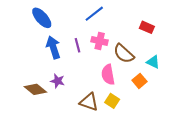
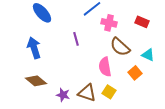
pink cross: (100, 41) -> (109, 23), moved
blue arrow: (53, 47) -> (34, 48), moved
purple star: (58, 81) -> (63, 95), moved

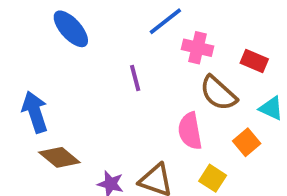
red rectangle: (142, 22) -> (254, 61), moved
blue arrow: (34, 48) -> (35, 112), moved
yellow square: (109, 92) -> (213, 178), moved

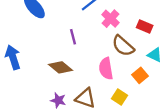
pink cross: (197, 48) -> (110, 19), turned 30
brown diamond: (59, 157) -> (61, 67), moved

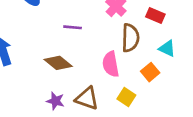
purple line: (73, 37) -> (73, 27), turned -70
brown semicircle: (123, 46) -> (130, 38), turned -130

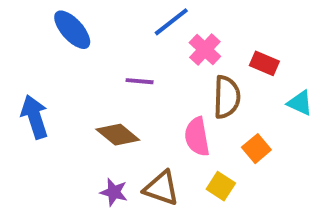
cyan triangle: (167, 48) -> (300, 103), moved

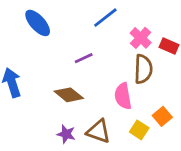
pink cross: (205, 50) -> (141, 38), moved
purple line: (140, 81) -> (84, 58), turned -30
orange square: (256, 149) -> (162, 116), moved

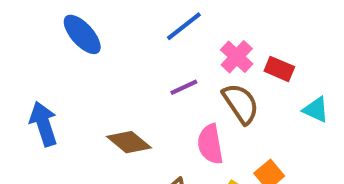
purple line: (84, 58) -> (184, 87), moved
brown semicircle: (143, 69) -> (241, 104), turned -36

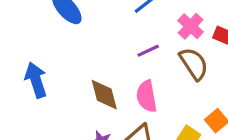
brown diamond: (129, 142) -> (104, 95), turned 36
pink semicircle: (210, 144) -> (147, 96), moved

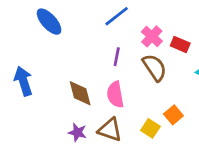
purple line: (148, 51) -> (117, 57), turned -54

